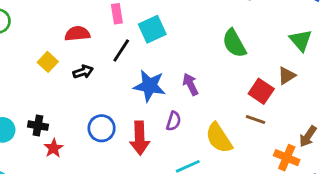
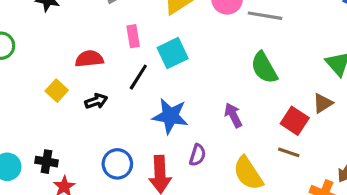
purple arrow: (190, 84) -> (233, 115), moved

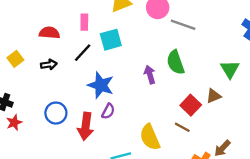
yellow square: (57, 91) -> (15, 59), moved
purple arrow: (233, 115) -> (150, 75), moved
purple semicircle: (198, 155) -> (108, 111), moved

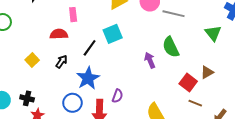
pink rectangle: (84, 22) -> (73, 15), moved
black arrow: (49, 65) -> (61, 62), turned -40
green triangle: (230, 69) -> (213, 33), moved
blue star: (101, 85) -> (88, 78), moved, turned 30
brown line: (182, 127) -> (195, 103), moved

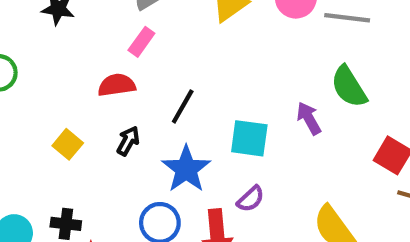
pink rectangle: (73, 15) -> (141, 42), turned 48
cyan square: (113, 34) -> (249, 138), moved, turned 36
purple semicircle: (117, 96) -> (251, 199), turned 32

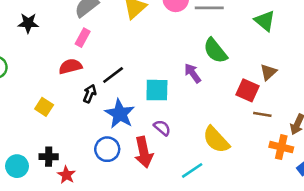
black line: (183, 106) -> (113, 75), turned 30
black arrow: (128, 141) -> (90, 94), moved
purple semicircle: (251, 199) -> (162, 128), turned -90

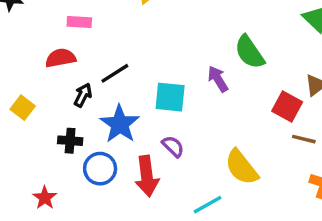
pink rectangle: (83, 38) -> (79, 22), turned 60
black cross: (49, 157) -> (70, 141), moved

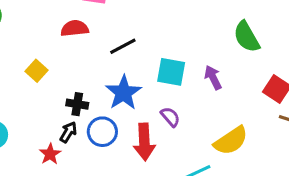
purple arrow: (218, 79) -> (213, 78), moved
black arrow: (83, 95) -> (68, 132), moved
yellow semicircle: (242, 167) -> (231, 141), turned -90

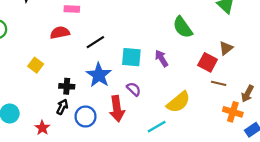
blue circle: (102, 132) -> (86, 117), moved
red star: (50, 154) -> (42, 128), moved

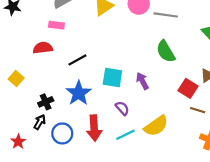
black cross: (67, 86) -> (46, 102), turned -32
purple semicircle: (134, 89) -> (122, 108), moved
cyan line: (157, 127) -> (125, 135), moved

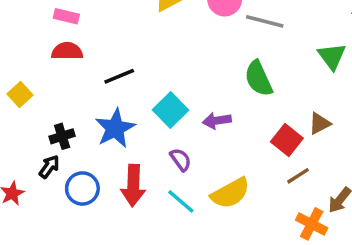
pink rectangle: (56, 25) -> (66, 16), moved
cyan square: (112, 78) -> (171, 110), turned 30
purple arrow: (142, 81) -> (217, 121), turned -77
brown line: (198, 110) -> (298, 176), turned -56
cyan line: (125, 135) -> (181, 201), turned 60

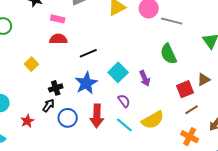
purple arrow: (217, 121) -> (145, 78), turned -105
red square: (287, 140) -> (185, 89), turned 30
orange cross: (312, 224) -> (190, 137), moved

